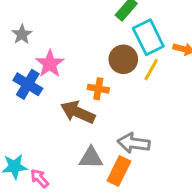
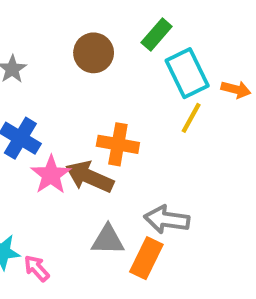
brown circle: (123, 59) -> (94, 53), moved
pink star: (50, 64) -> (51, 175), moved
orange cross: (98, 89) -> (118, 144), size x1.4

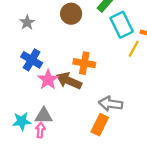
yellow line: (191, 118) -> (134, 49), moved
gray triangle: (108, 240) -> (44, 116), moved
pink arrow: (37, 268) -> (40, 130), turned 48

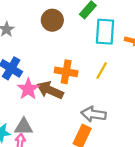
cyan rectangle: (122, 25) -> (105, 32), turned 30
yellow line: (134, 49) -> (102, 71), moved

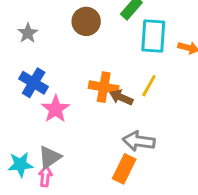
brown arrow: (50, 90) -> (121, 97), moved, size x0.7
gray triangle: (24, 127) -> (50, 157), turned -36

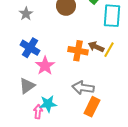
brown arrow: (121, 97) -> (96, 47), moved
gray arrow: (139, 141) -> (83, 88), moved
gray triangle: (50, 157) -> (27, 86), moved
cyan star: (20, 165) -> (48, 104), moved

